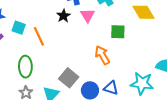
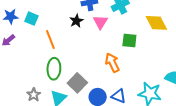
cyan square: (19, 28) -> (31, 19), moved
green ellipse: (25, 67) -> (54, 69), moved

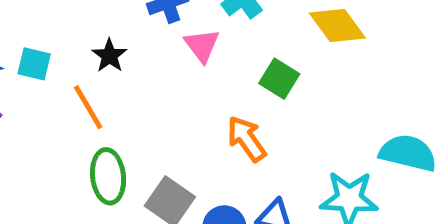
black star: (76, 21) -> (109, 56), moved
green square: (129, 41) -> (279, 79), turned 35

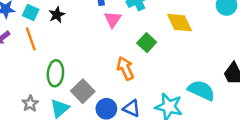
black star: (109, 56) -> (57, 15), moved
orange line: (88, 107) -> (31, 39), moved

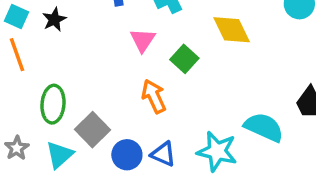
pink triangle: (113, 19) -> (143, 40), moved

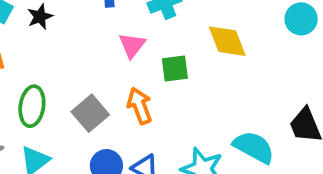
green square: (184, 59) -> (175, 68), turned 36
gray square: (93, 130) -> (90, 113), moved

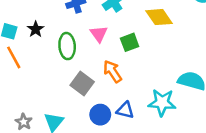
green ellipse: (32, 106) -> (67, 46), moved

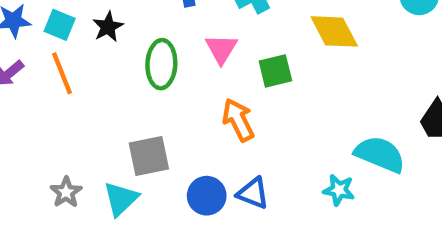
gray square: (82, 83) -> (149, 156), moved, turned 35
cyan star: (162, 103) -> (339, 190), moved, size x0.6

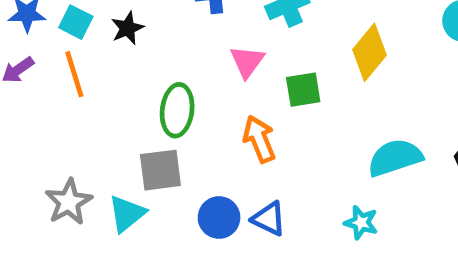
yellow diamond: (334, 31) -> (369, 52), turned 63
green ellipse: (161, 64) -> (177, 110), moved
cyan semicircle: (380, 154) -> (395, 158), moved, turned -45
gray star: (66, 192) -> (69, 202), size x1.4

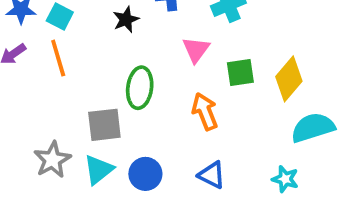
black star: (127, 28) -> (126, 19), moved
yellow diamond: (369, 52) -> (289, 79), moved
gray square: (160, 170) -> (104, 125), moved
blue circle: (219, 217) -> (145, 174), moved

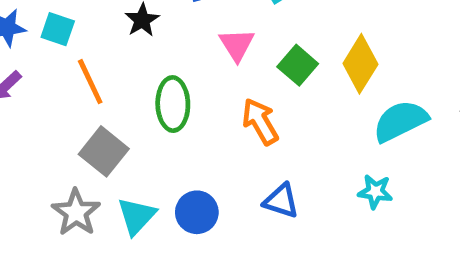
orange line: (58, 58) -> (90, 82), moved
green square: (240, 73) -> (298, 65), turned -32
gray square: (104, 125) -> (104, 151), moved, turned -36

